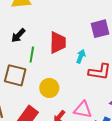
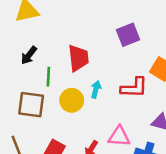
cyan arrow: (81, 56) -> (96, 89), moved
yellow circle: (49, 88) -> (72, 100), moved

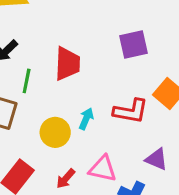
cyan arrow: (96, 89) -> (86, 119), moved
yellow circle: (72, 100) -> (55, 132), moved

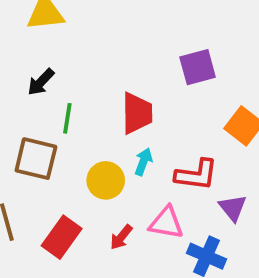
red trapezoid: (67, 64) -> (137, 113), moved
red L-shape: (131, 111) -> (196, 175), moved
purple triangle: (157, 159) -> (233, 208), turned 30

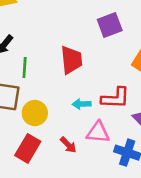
cyan arrow: (143, 162) -> (82, 104), moved, turned -108
yellow circle: (106, 180) -> (35, 113), moved
red arrow: (121, 237) -> (68, 145), turned -78

